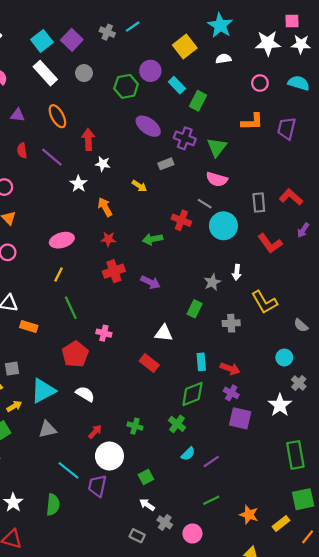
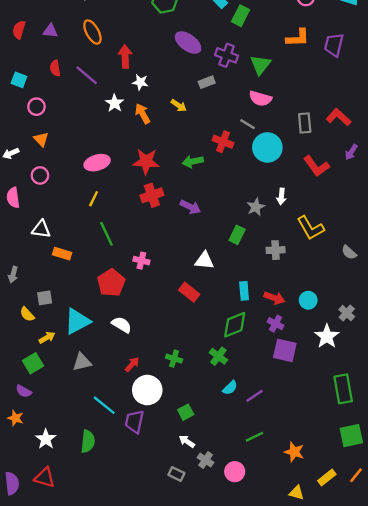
orange arrow: (105, 207) -> (143, 114), moved
red star: (108, 239) -> (146, 161), size x1.6
cyan circle: (284, 357) -> (308, 300), moved
yellow rectangle: (281, 524) -> (327, 478), moved

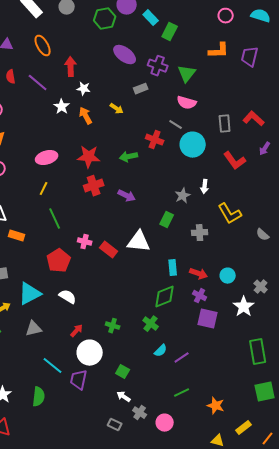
white triangle: (204, 261) -> (139, 242), size x1.4
red rectangle: (189, 292) -> (109, 250), moved
green square: (186, 412) -> (123, 372), turned -32
orange line: (356, 475) -> (268, 439), moved

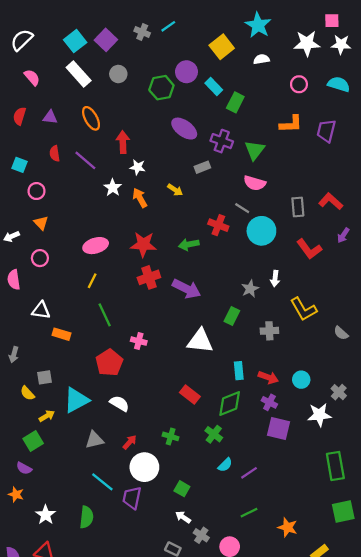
purple arrow: (127, 196) -> (186, 289), size x1.4
red rectangle: (109, 250) -> (190, 394), moved
white star: (244, 307) -> (319, 415), turned 30
gray triangle: (34, 329) -> (94, 440), moved

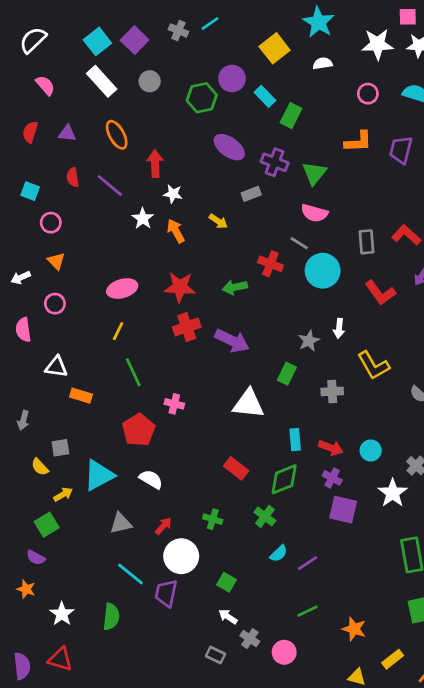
white star: (319, 415) -> (393, 493), turned -30

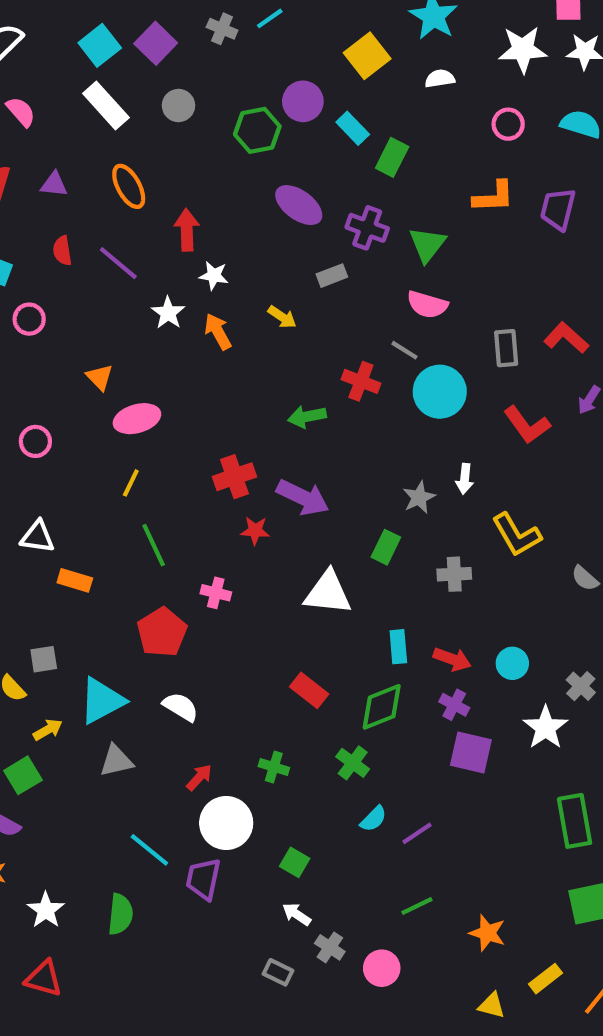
orange triangle: (56, 261) -> (100, 377), moved
red star: (180, 287) -> (255, 531), moved, size x0.6
gray triangle: (121, 523) -> (116, 761), moved

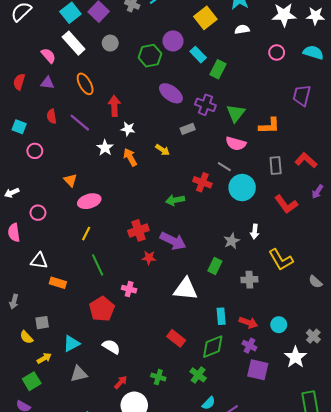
pink semicircle: (21, 112) -> (48, 56), moved
orange L-shape: (494, 197) -> (269, 126), moved
cyan triangle: (102, 701) -> (71, 344), size x0.7

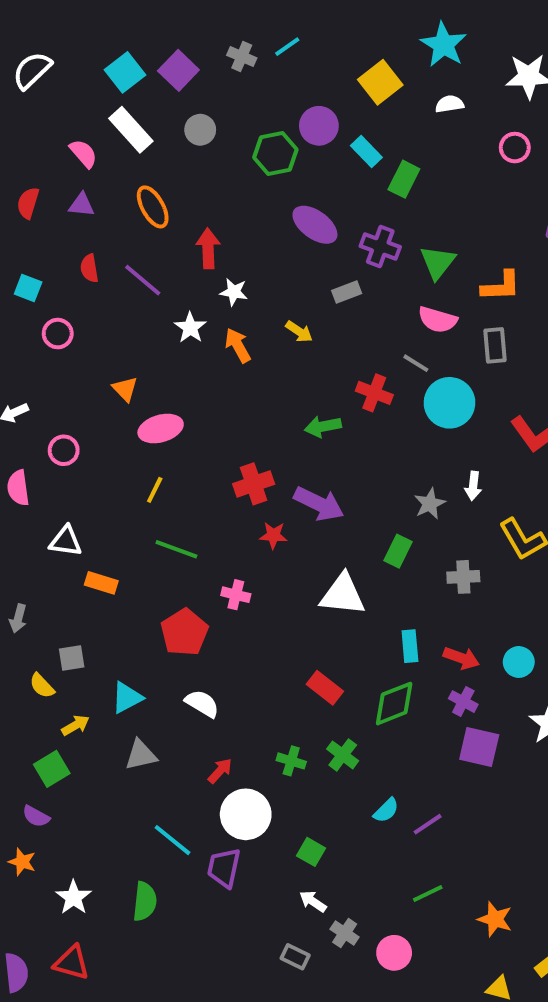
gray rectangle: (276, 166) -> (495, 345), moved
green line: (98, 265) -> (176, 549), turned -45
green cross: (198, 375) -> (343, 755), moved

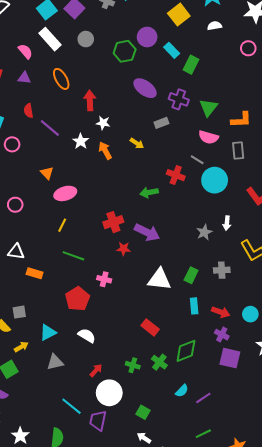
purple line: (143, 280) -> (50, 128), moved
green rectangle: (398, 551) -> (191, 275), moved
green diamond: (394, 704) -> (186, 351), moved

